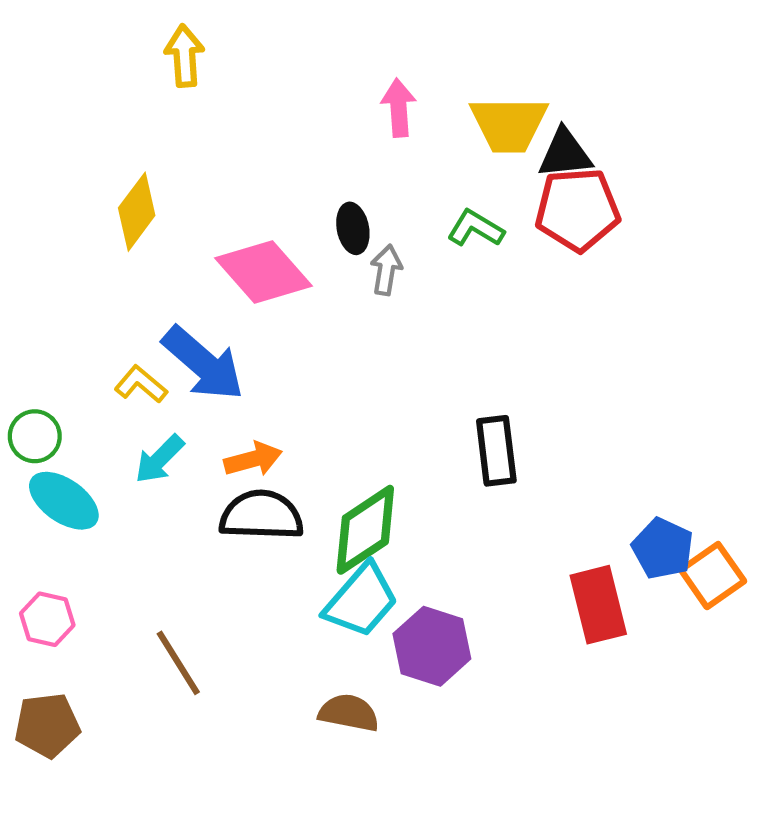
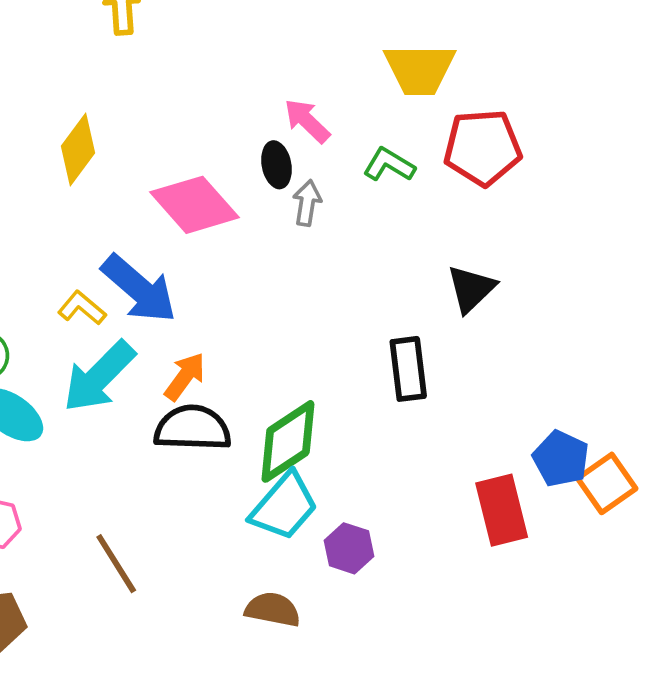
pink arrow: (399, 108) -> (307, 121), moved, turned -42
black triangle: (565, 153) -> (471, 289), moved, turned -38
cyan arrow: (160, 459) -> (99, 377), size x1.6
orange arrow: (253, 459) -> (185, 377), turned -39
purple hexagon: (432, 646) -> (349, 548), size x0.7

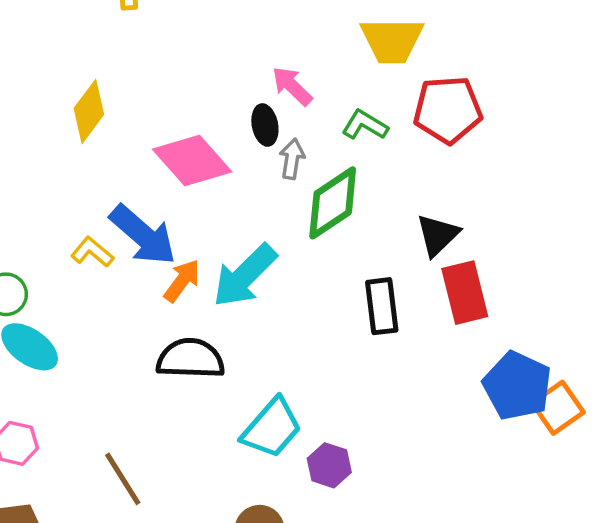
cyan arrow: (99, 377) -> (245, 276), moved
orange arrow: (185, 377) -> (182, 281), moved
green diamond: (288, 441) -> (333, 203), moved
blue pentagon: (561, 459) -> (517, 386), size x1.4
red rectangle: (502, 510) -> (465, 293), moved

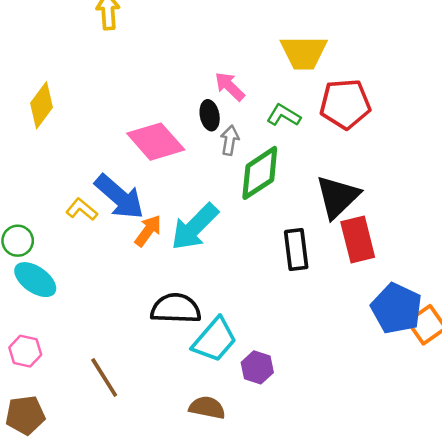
yellow diamond: (89, 111) -> (41, 105), moved
black triangle: (438, 235) -> (338, 197), size x1.4
black semicircle: (190, 359) -> (176, 308), moved

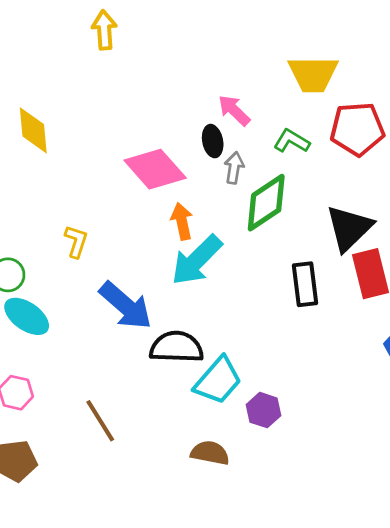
yellow diamond: (41, 105) -> (33, 130), turned -42
blue arrow: (119, 197) -> (126, 306), moved
yellow L-shape: (82, 209) -> (76, 241), turned 68
orange arrow: (148, 231) -> (182, 221), moved, turned -48

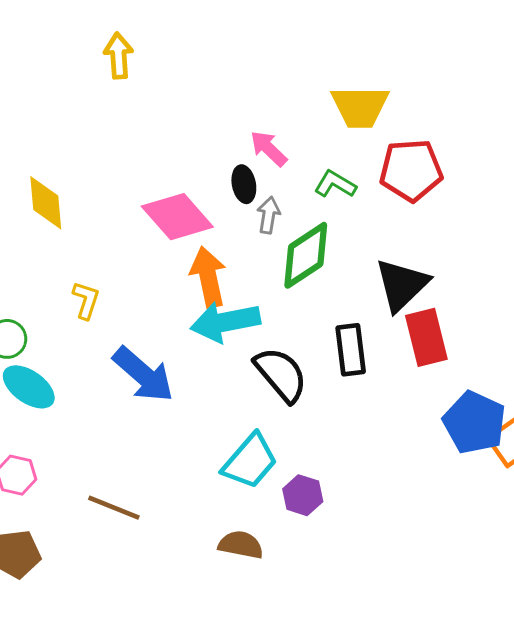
yellow diamond: (33, 130) -> (46, 203), moved
orange arrow: (182, 221) -> (208, 277), size x1.4
cyan arrow: (197, 260) -> (225, 322), turned 34
black semicircle: (177, 347) -> (281, 375), moved, turned 48
brown line: (100, 421) -> (114, 508), turned -36

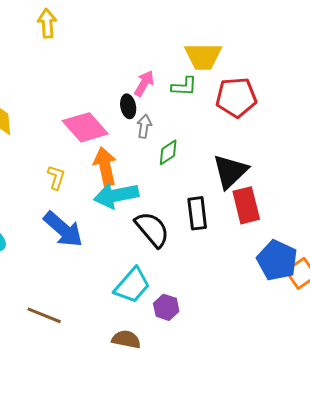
pink arrow: (269, 149) -> (144, 83), turned 76
green L-shape: (335, 184) -> (184, 86), moved, turned 152
green diamond: (306, 255) -> (168, 152), size x0.6
yellow L-shape: (86, 300) -> (56, 177), moved

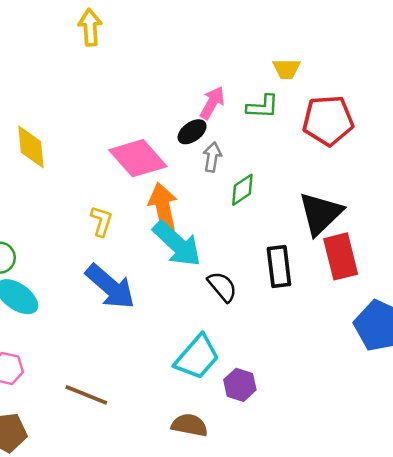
yellow trapezoid: (203, 56) -> (286, 69), size x0.6
black ellipse: (128, 106) -> (192, 132), turned 65
cyan arrow: (116, 195) -> (177, 244), turned -126
black semicircle: (152, 229) -> (222, 287), size x0.7

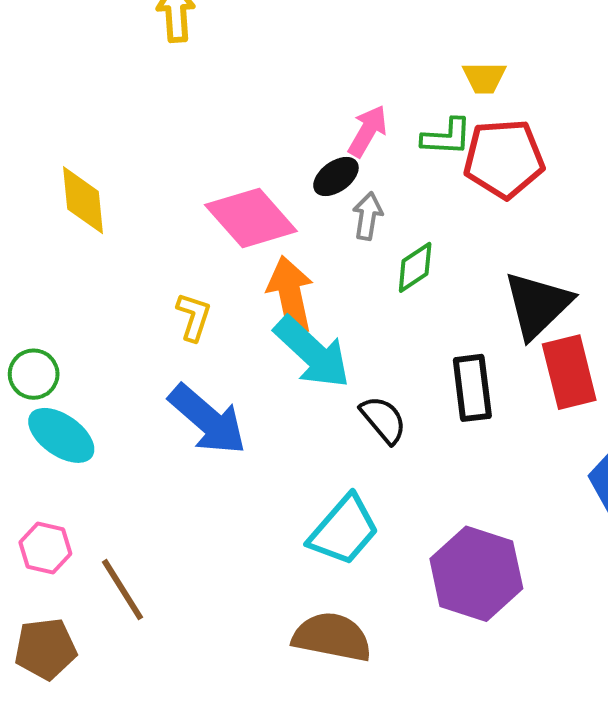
red pentagon: (328, 120) -> (504, 159), moved
purple hexagon: (240, 385) -> (476, 574), moved, size x1.8
brown line: (86, 395) -> (123, 590), moved, turned 36
brown semicircle: (190, 425) -> (332, 637), size x1.4

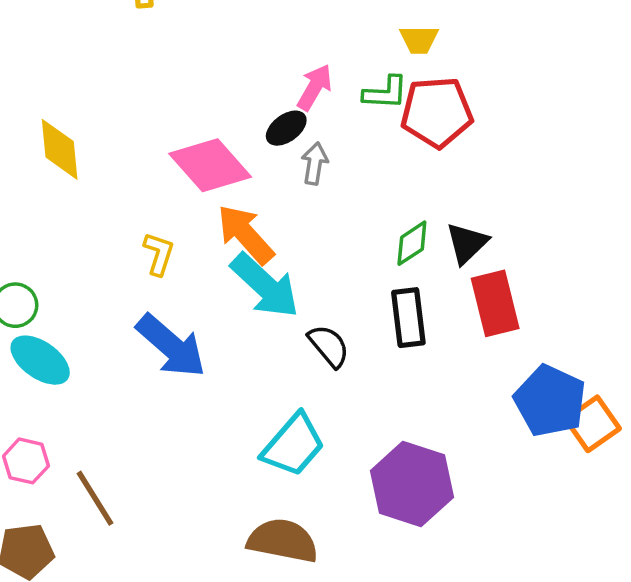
green diamond: (415, 267) -> (412, 243), moved
orange arrow: (291, 295) -> (246, 234), turned -30
black triangle: (538, 305) -> (467, 243), size x0.7

